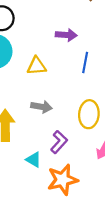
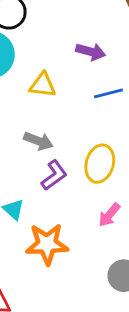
blue line: (85, 62) -> (108, 93), turned 54
purple L-shape: (59, 142) -> (54, 175), moved

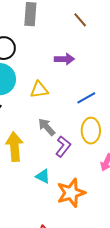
blue line: (108, 93) -> (86, 98), moved
gray arrow: (38, 141) -> (47, 127), turned -138

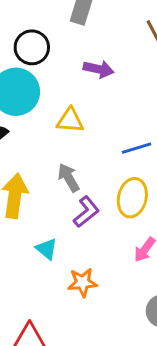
purple arrow: (64, 59) -> (99, 69), moved
orange star: (71, 193) -> (82, 282), size x0.7

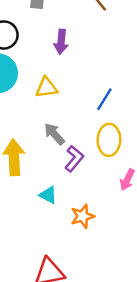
purple arrow: (99, 69) -> (61, 42), turned 95
blue line: (137, 148) -> (104, 99), turned -30

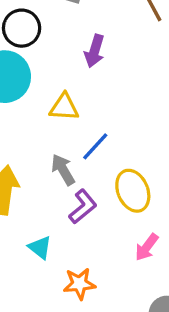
blue line: (104, 99) -> (95, 146), moved
yellow ellipse: (109, 140) -> (133, 191), turned -36

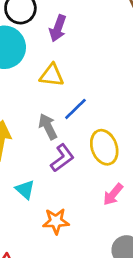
purple arrow: (95, 51) -> (58, 28), moved

